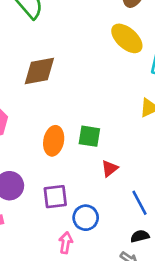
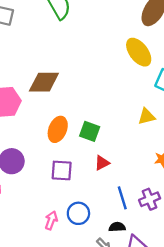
brown diamond: (39, 71) -> (44, 82), moved
purple square: (55, 197) -> (62, 170), moved
blue circle: (86, 218) -> (78, 213), moved

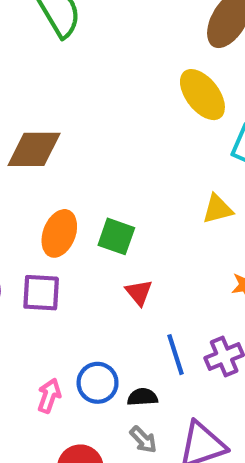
red triangle: (102, 163) -> (139, 292), turned -42
purple square: (62, 170) -> (41, 293), moved
black semicircle: (117, 227) -> (142, 397), moved

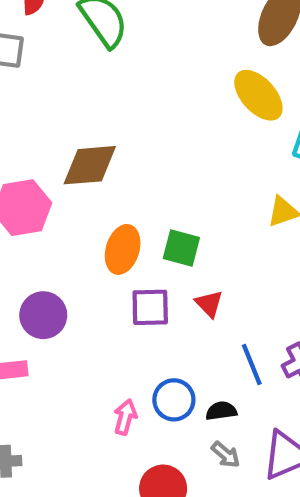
purple square: (41, 293) -> (150, 307), moved

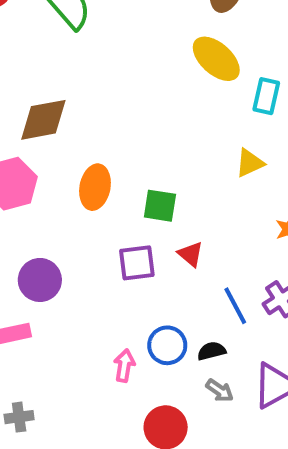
brown diamond: (90, 165) -> (43, 120), moved
orange ellipse: (123, 249) -> (95, 187), moved

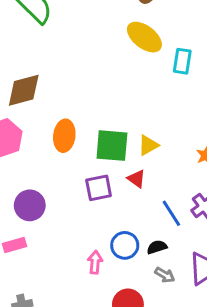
yellow triangle: (250, 163) -> (148, 145), moved
green square: (160, 206) -> (112, 146), size x1.4

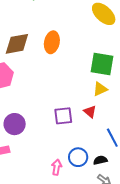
orange ellipse: (64, 136) -> (52, 42), moved
green square: (112, 146) -> (102, 64), moved

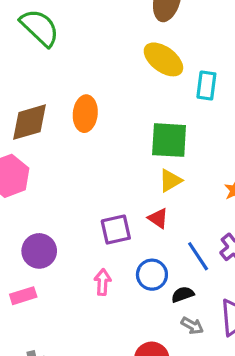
blue circle: (78, 157) -> (152, 275), moved
pink arrow: (57, 167) -> (103, 282), moved

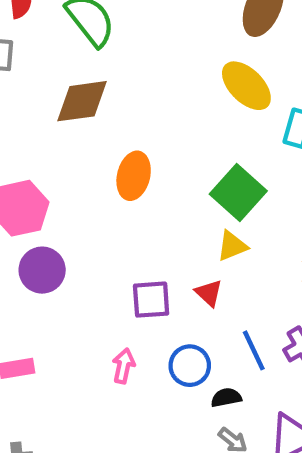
orange ellipse: (85, 114) -> (134, 176), moved
brown diamond: (29, 122) -> (82, 101), moved
green square: (169, 140) -> (238, 193), turned 30
purple circle: (39, 251) -> (42, 270), moved

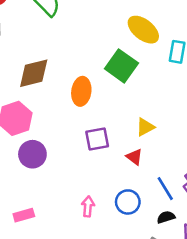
brown diamond: (82, 101) -> (34, 73), moved
green square: (238, 193) -> (121, 66), moved
purple square: (151, 300) -> (97, 139), moved
black semicircle: (226, 398) -> (166, 217), moved

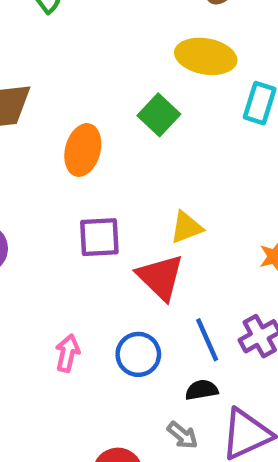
yellow ellipse: (143, 30) -> (206, 56), turned -36
green square: (121, 66) -> (159, 115), size x0.7
red triangle: (134, 157) -> (160, 277), size x1.6

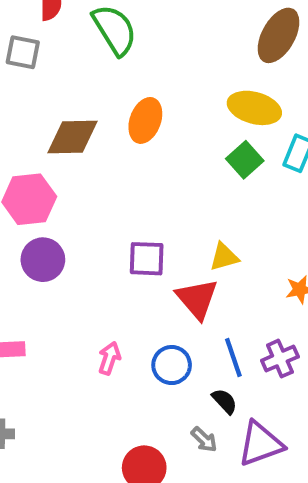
green square: (159, 115) -> (245, 160), moved
orange ellipse: (83, 150) -> (145, 120), moved
black semicircle: (202, 390) -> (225, 401), turned 52

